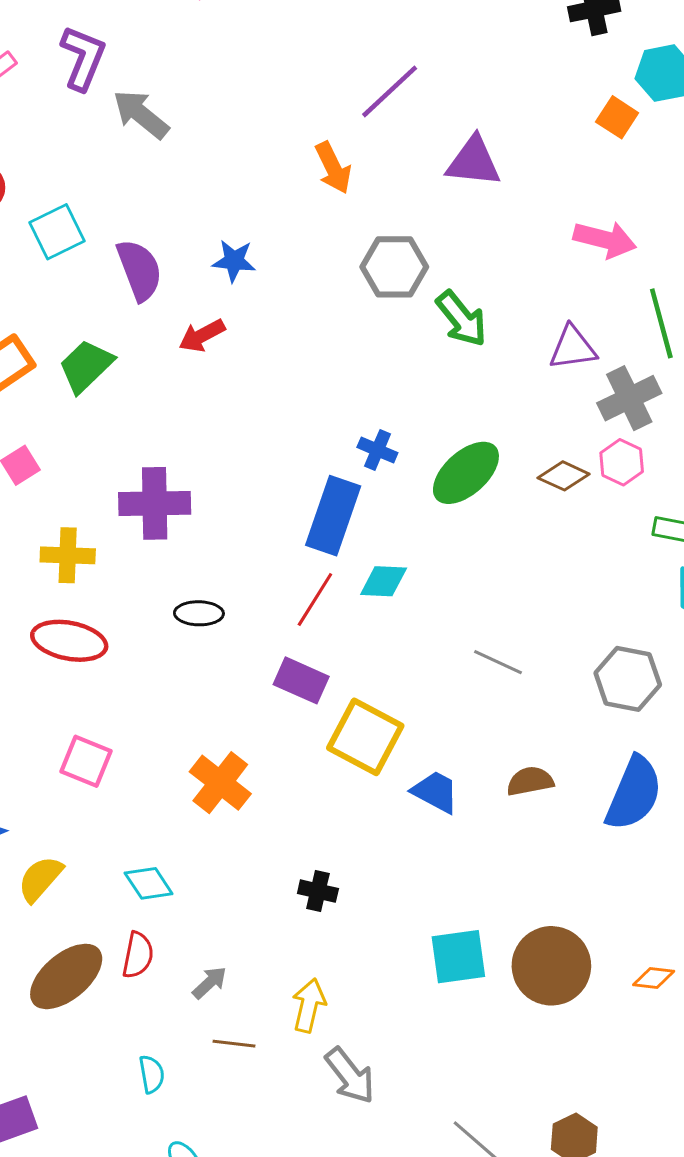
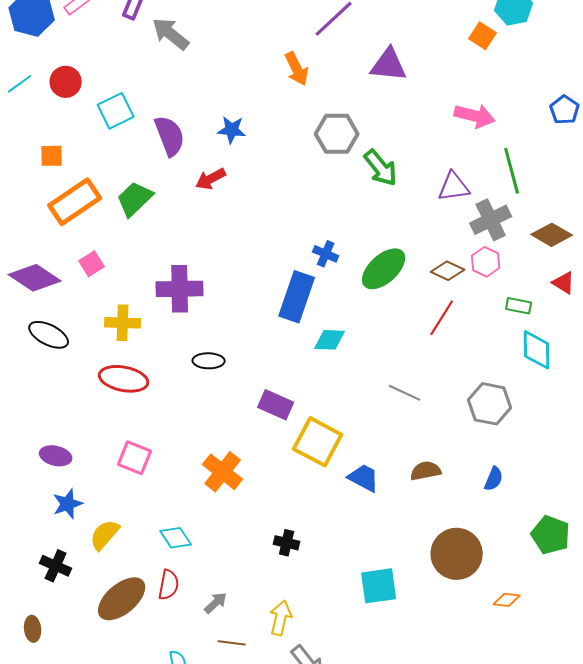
red line: (315, 600) -> (442, 318), moved
blue semicircle: (634, 793) -> (494, 479), size x0.5
brown circle: (551, 966) -> (457, 554), moved

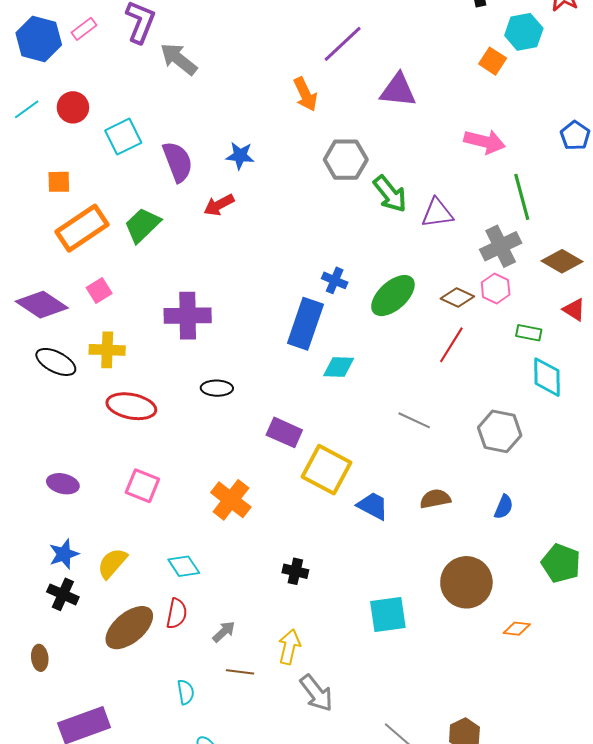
purple triangle: (454, 187) -> (437, 213), moved
yellow cross: (123, 323) -> (107, 350), moved
blue star: (68, 504) -> (64, 554), moved

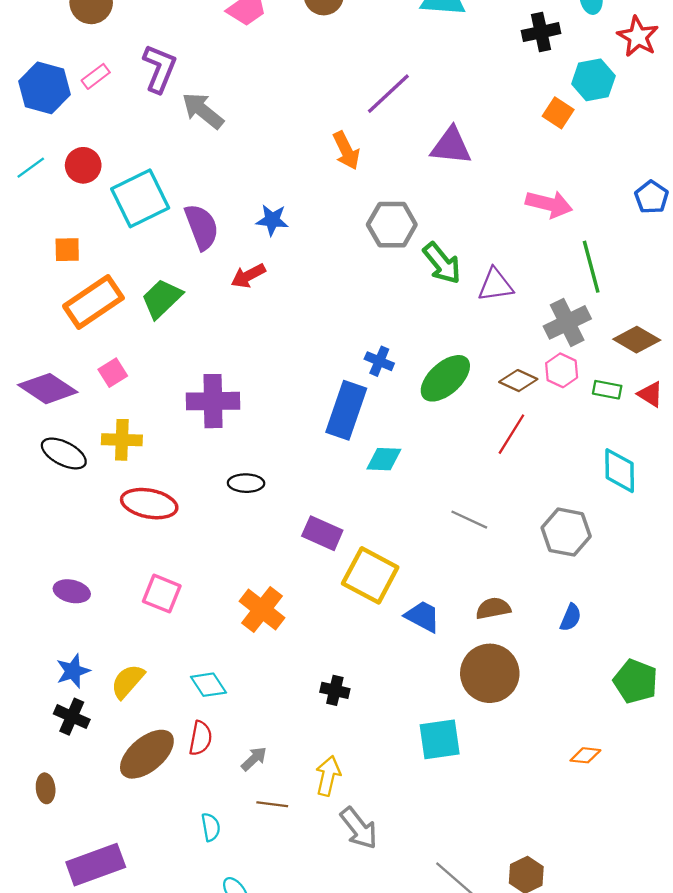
cyan square: (123, 137) -> (140, 198), size x1.4
green rectangle: (529, 333) -> (607, 390), moved
brown circle: (466, 582) -> (490, 673), moved

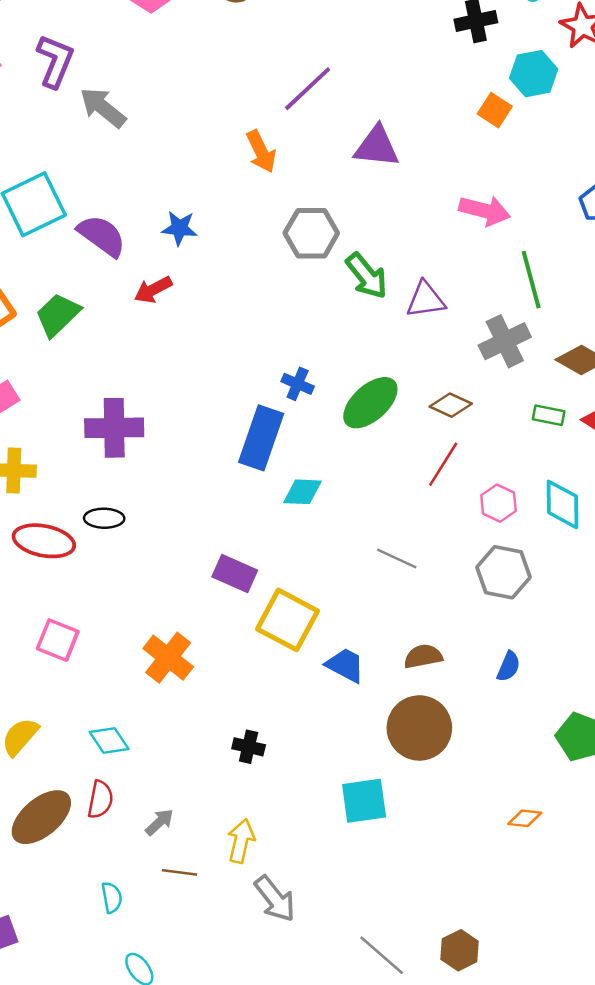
purple semicircle: (202, 227) -> (102, 236), turned -33
pink hexagon: (562, 370) -> (498, 503), moved
black ellipse: (246, 483) -> (104, 518), moved

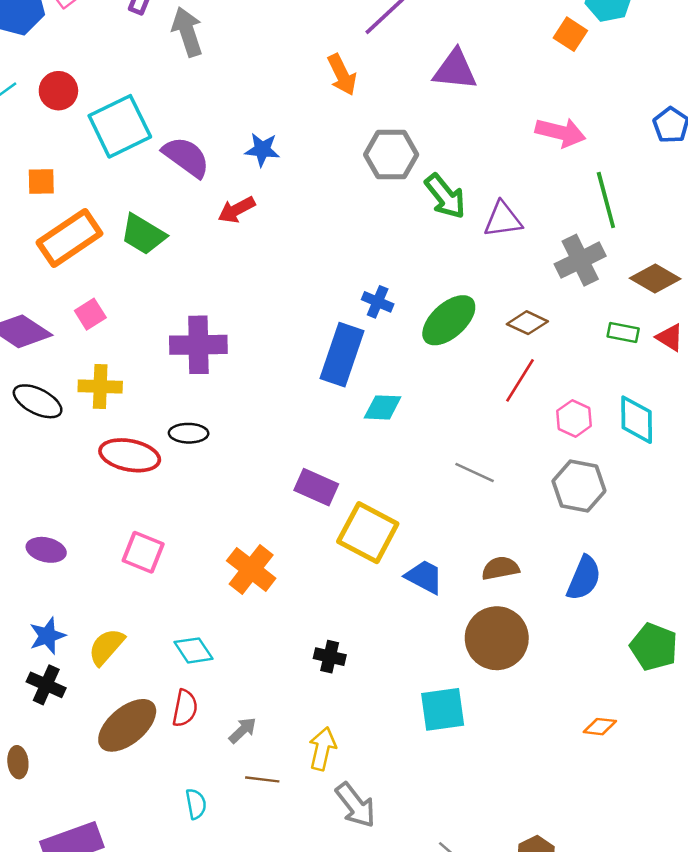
gray arrow: (103, 108) -> (187, 32), turned 33
green trapezoid: (58, 315) -> (143, 234), turned -105
blue semicircle: (509, 666) -> (584, 578), size x1.5

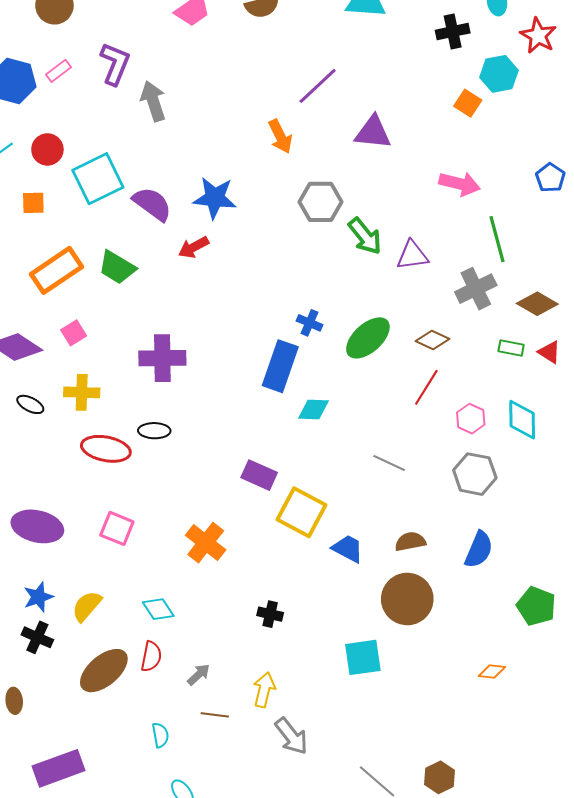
blue star: (262, 150) -> (215, 198), size x1.5
orange square: (41, 182) -> (33, 203), moved
black ellipse: (38, 401) -> (30, 404), size x0.7
purple ellipse: (46, 550) -> (37, 526), size x1.6

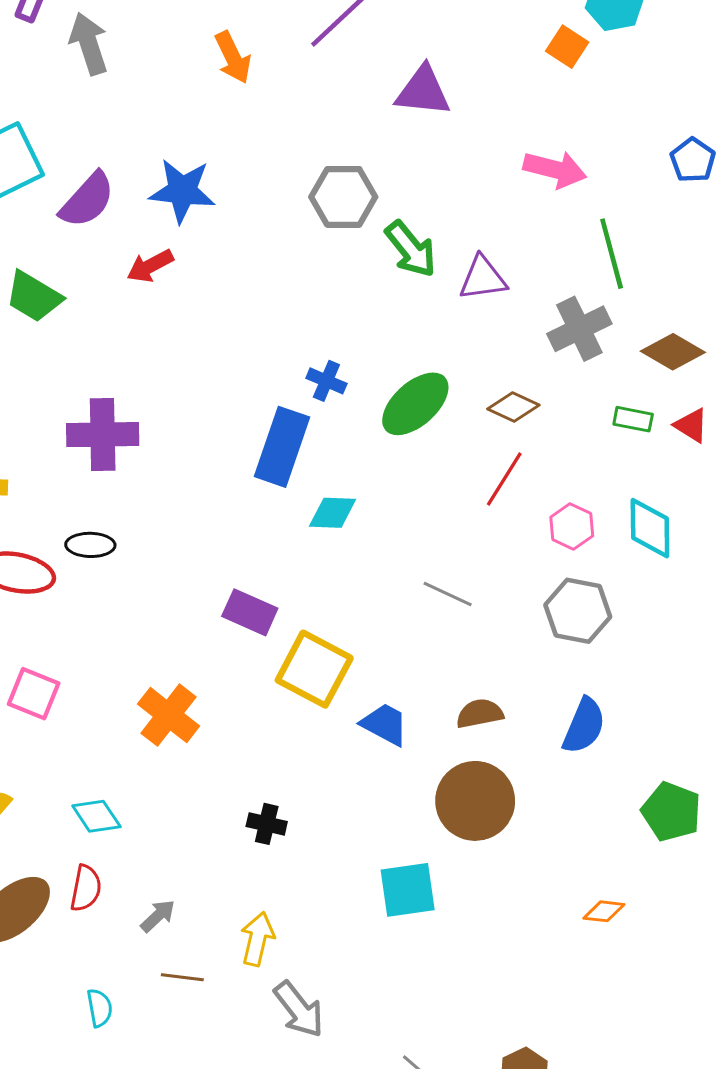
orange arrow: (280, 136) -> (233, 57), moved
purple semicircle: (152, 204) -> (87, 200), turned 96

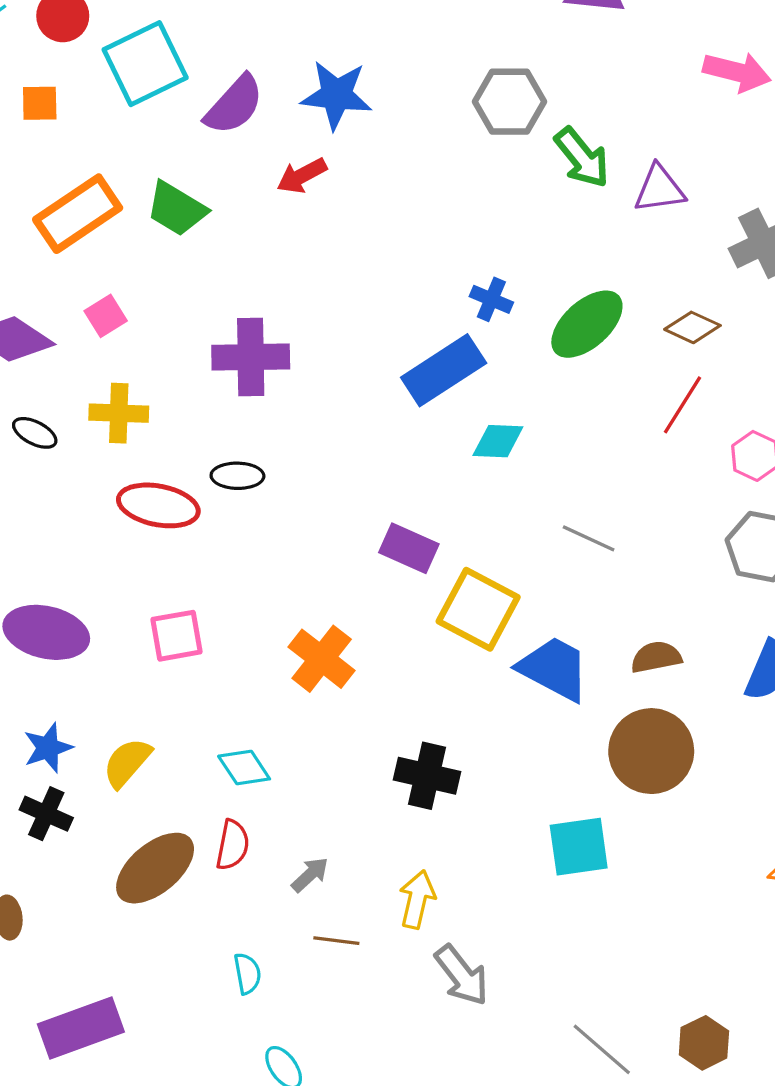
blue rectangle: (282, 447) -> (444, 370), turned 38
gray line: (448, 594) -> (589, 538), moved
pink square: (34, 694) -> (176, 636), turned -32
blue trapezoid: (385, 724) -> (554, 669), size x1.4
black cross: (267, 824) -> (427, 776), size x1.5

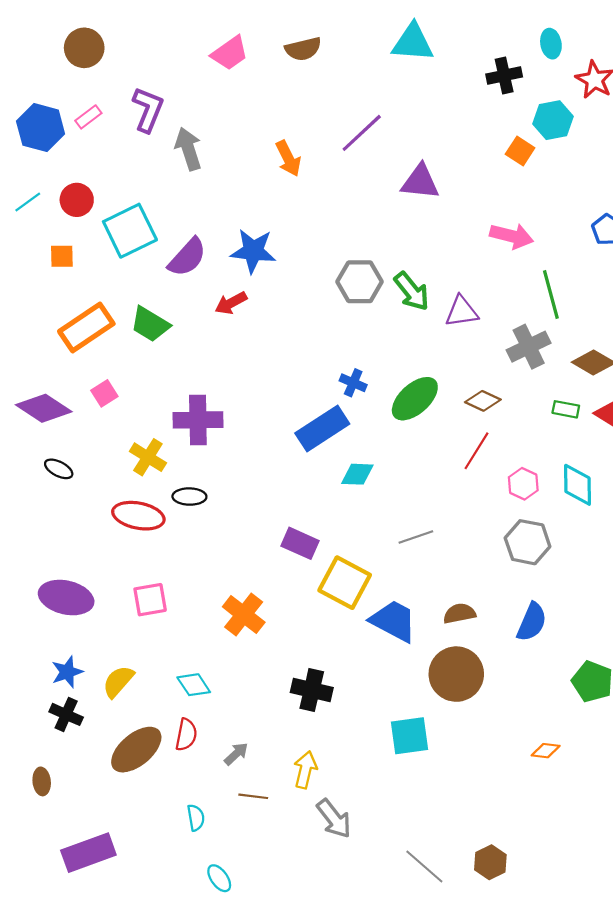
gray hexagon: (509, 102) -> (360, 282), moved
yellow cross: (119, 413) -> (148, 457), moved, turned 30
gray line: (589, 538) -> (416, 537), turned -44

